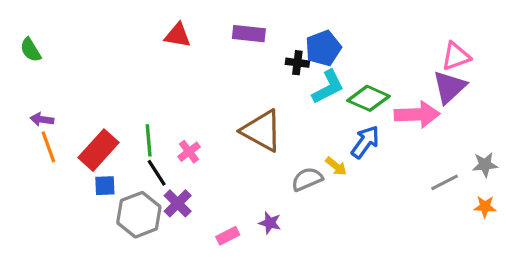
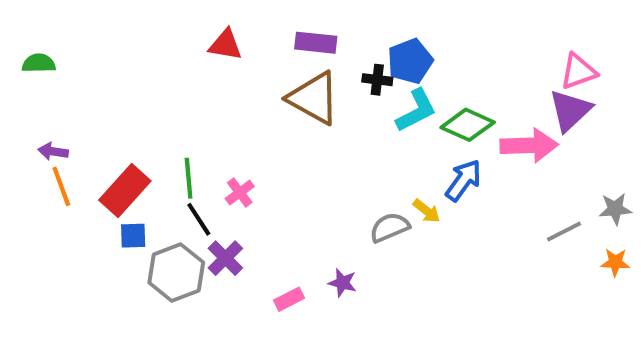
green semicircle: (31, 50) -> (39, 63), turned 120
brown triangle: (262, 131) -> (314, 98), moved

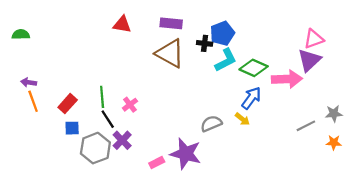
red rectangle: (125, 190) -> (68, 104), size x0.7
yellow arrow: (427, 211) -> (242, 119), moved
purple star: (342, 283) -> (186, 154), size x2.0

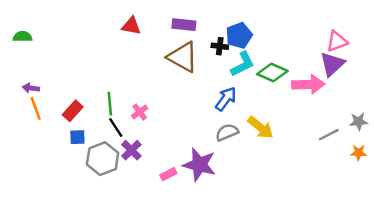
blue arrow: (251, 98) -> (226, 99), moved
yellow arrow: (242, 119) -> (260, 128), size x1.6

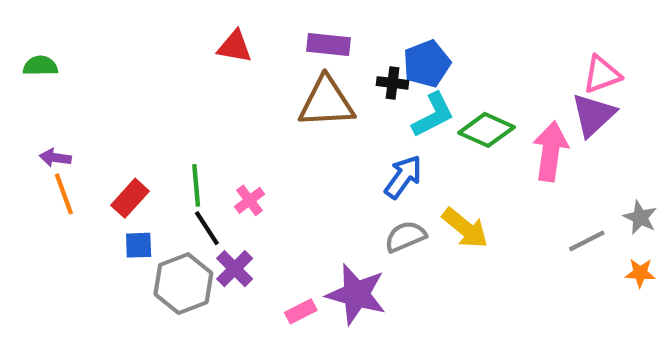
brown triangle: (183, 57) -> (326, 102), turned -32
pink arrow: (308, 84) -> (551, 151), turned -80
gray star: (359, 122) -> (640, 217), turned 30

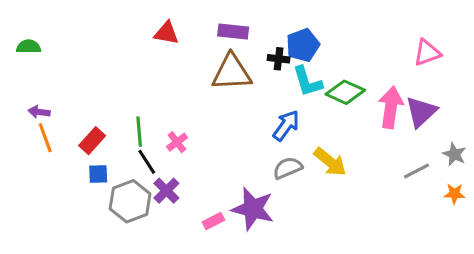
cyan L-shape: (433, 115) -> (307, 82), turned 100
purple triangle: (593, 115) -> (421, 112), moved

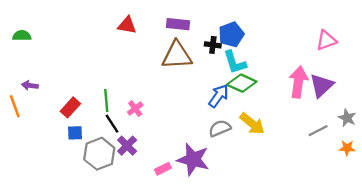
green diamond: (345, 92) -> (242, 83), moved
orange line: (45, 138) -> (15, 106), moved

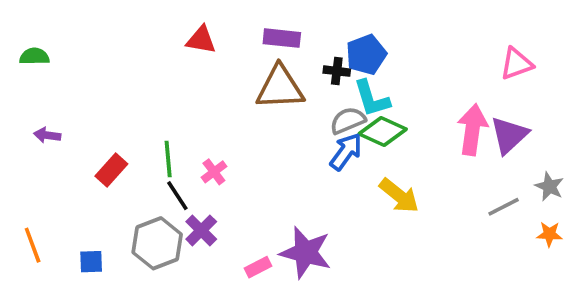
orange line: (15, 106) -> (33, 245), moved
gray semicircle: (220, 128) -> (348, 121), moved
blue square: (75, 133) -> (91, 262), moved

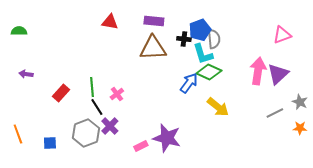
gray semicircle: (348, 121) -> (214, 39), moved, turned 108

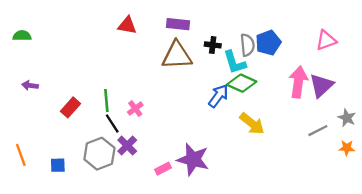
blue pentagon: (200, 30) -> (268, 43), moved

